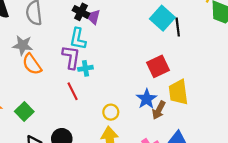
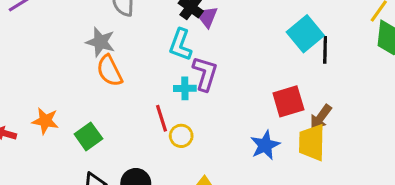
purple L-shape: (71, 57) -> (205, 74), moved
brown arrow: (159, 110) -> (321, 117), moved
yellow circle: (111, 112) -> (181, 136), moved

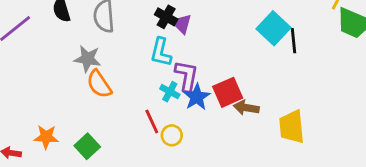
cyan cross: (185, 88) -> (170, 92), turned 36
red square: (288, 101) -> (228, 92), moved
brown arrow: (321, 117) -> (246, 108), moved, turned 70
blue star: (265, 145) -> (197, 97), moved

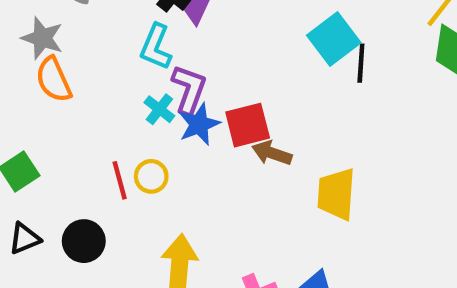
red line: (152, 121) -> (120, 180), moved

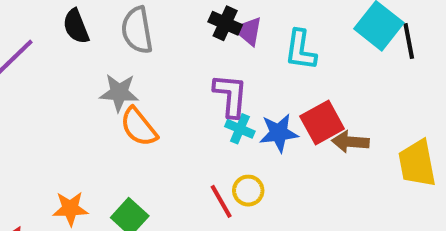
cyan L-shape: (156, 47) -> (301, 50), moved
purple L-shape: (189, 89) -> (230, 95), moved
blue star: (199, 124) -> (279, 133), turned 30

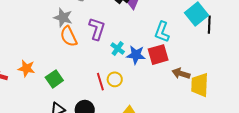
cyan L-shape: (301, 50) -> (162, 32), moved
purple L-shape: (230, 95) -> (97, 29), moved
brown arrow: (350, 142) -> (181, 74), moved

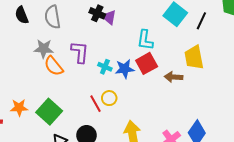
black line: (209, 25) -> (201, 21), moved, turned 36
green square: (54, 79) -> (49, 112), size x1.4
yellow trapezoid: (200, 85) -> (194, 57), moved

